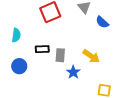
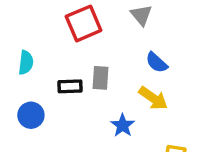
blue semicircle: (102, 22) -> (157, 63), moved
gray rectangle: (60, 55) -> (101, 78), moved

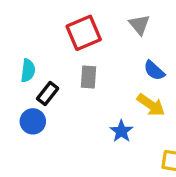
gray rectangle: (101, 78) -> (89, 77), moved
black rectangle: (70, 86) -> (48, 93), moved, turned -50

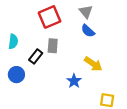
blue semicircle: (154, 71) -> (88, 31), moved
black rectangle: (48, 93) -> (36, 56), moved

